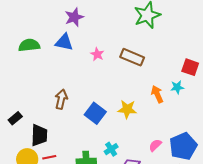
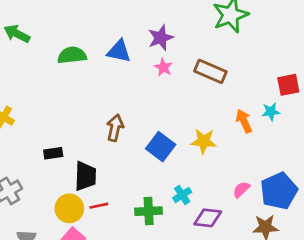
purple star: (74, 17) -> (161, 38), moved
red square: (190, 67) -> (288, 85), turned -30
black rectangle: (15, 118) -> (53, 153), turned 32

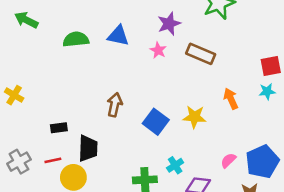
purple star: (161, 38) -> (169, 24), moved
cyan star: (271, 112) -> (267, 91), moved
red line: (99, 206) -> (53, 160), moved

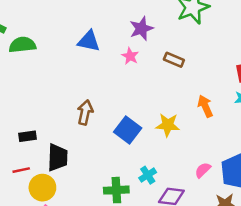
green semicircle: (76, 39) -> (22, 45), moved
brown rectangle: (201, 54) -> (174, 60), size x0.7

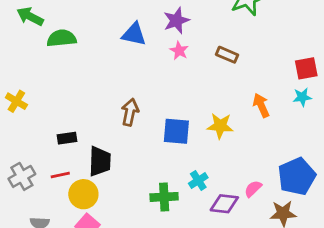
purple star: (141, 29) -> (176, 21), moved
blue square: (128, 130) -> (176, 131), turned -32
pink semicircle: (203, 170) -> (253, 189), moved

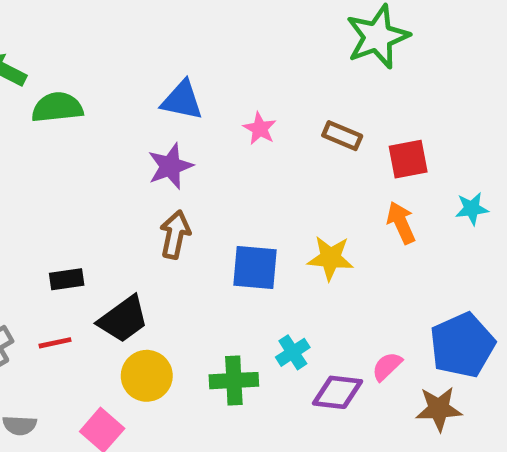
purple star: (176, 21) -> (170, 166), moved
red square: (306, 68) -> (408, 159), moved
black trapezoid: (100, 161) -> (123, 319), turned 52
yellow circle: (83, 194) -> (147, 376), moved

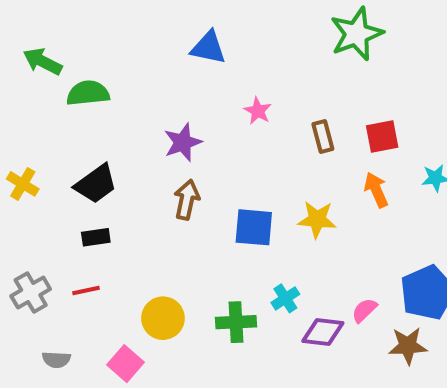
blue triangle: (182, 100) -> (208, 48), moved
brown rectangle: (342, 136) -> (323, 137), moved, turned 52
black trapezoid: (123, 319) -> (96, 184), moved

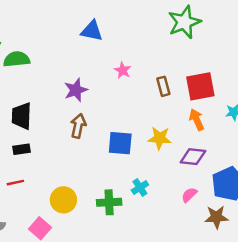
red square: (382, 137) -> (200, 86), size x1.4
black trapezoid: (96, 184) -> (21, 116), turned 128
purple diamond: (323, 332) -> (193, 157), moved

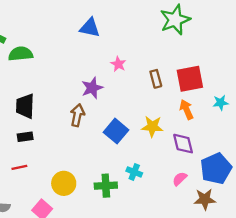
purple star: (76, 90) -> (92, 88), moved
blue square: (120, 143) -> (116, 131), turned 35
purple diamond: (193, 157) -> (183, 144), turned 70
cyan cross: (140, 188) -> (134, 172), turned -35

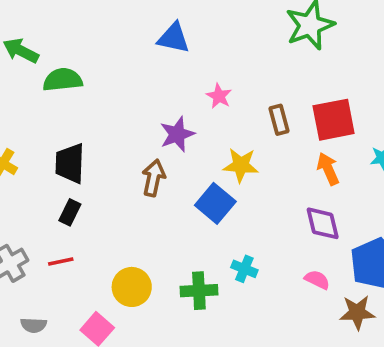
yellow star: (152, 127) -> (241, 165), moved
black rectangle: (25, 137) -> (70, 212), turned -56
pink semicircle: (180, 179) -> (317, 280), turned 70

